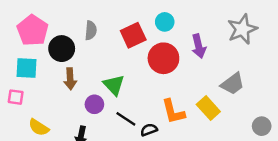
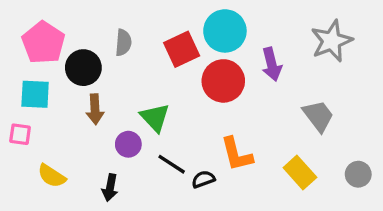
cyan circle: (165, 22) -> (225, 31), size x1.6
gray trapezoid: (233, 84) -> (318, 116), turned -90
yellow rectangle: (208, 108) -> (300, 173), moved

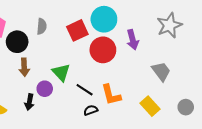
black line: (172, 164) -> (85, 90), moved
black arrow: (110, 188) -> (29, 102), moved

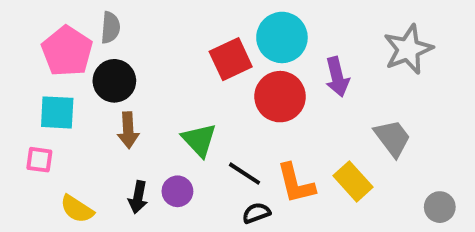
gray semicircle: (42, 26) -> (110, 28), moved
purple circle: (45, 89) -> (177, 191), moved
yellow rectangle: (150, 106) -> (353, 181), moved

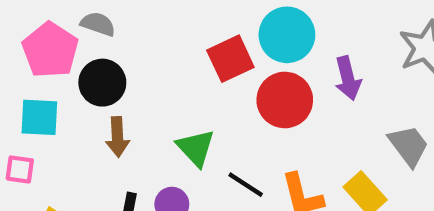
gray semicircle: (110, 28) -> (98, 24), turned -76

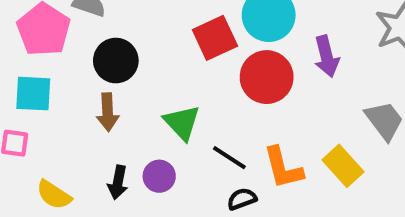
black circle: (102, 83) -> (116, 61), moved

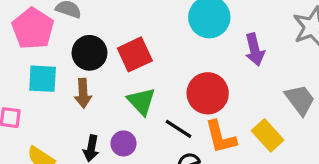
red square: (215, 38) -> (135, 54), moved
red circle: (267, 77) -> (208, 93), moved
cyan square: (33, 94) -> (43, 79), moved

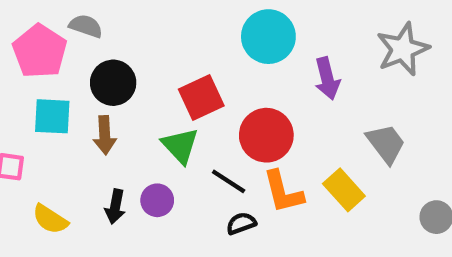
red square: (135, 54) -> (201, 97), moved

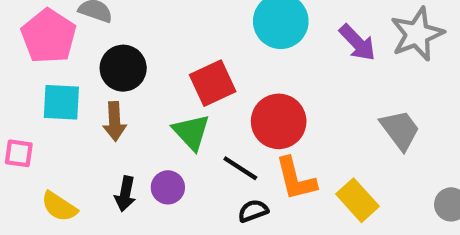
purple arrow: (327, 79) -> (357, 43), moved, turned -30
yellow rectangle: (344, 190) -> (357, 200), moved

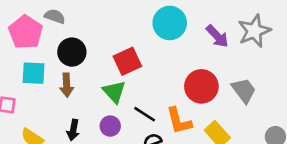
red circle: (279, 121) -> (201, 86), moved
purple circle: (168, 187) -> (110, 126), moved

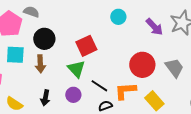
cyan circle: (170, 23) -> (118, 17), size x0.6
orange L-shape: (179, 121) -> (125, 91), turned 100

